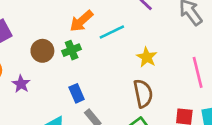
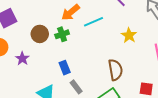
yellow star: (147, 57) -> (129, 35), moved

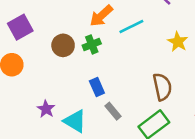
purple star: (22, 59) -> (46, 109), moved

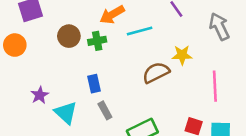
yellow star: (178, 42) -> (182, 55), turned 30
brown semicircle: (162, 87) -> (156, 73), moved, turned -116

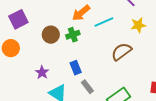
yellow star: (182, 55) -> (138, 25), moved
purple star: (40, 95) -> (42, 72), moved

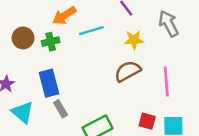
brown semicircle: (121, 52) -> (128, 71), moved
blue rectangle: (76, 68) -> (49, 83), size x1.5

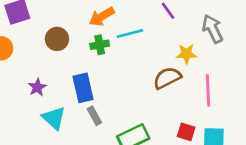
yellow star: (134, 40) -> (186, 54), moved
green cross: (51, 42) -> (100, 45), moved

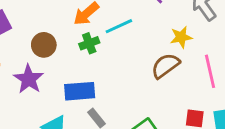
purple star: (37, 87) -> (29, 79), moved, size x1.5
blue rectangle: (83, 88) -> (80, 91), turned -72

